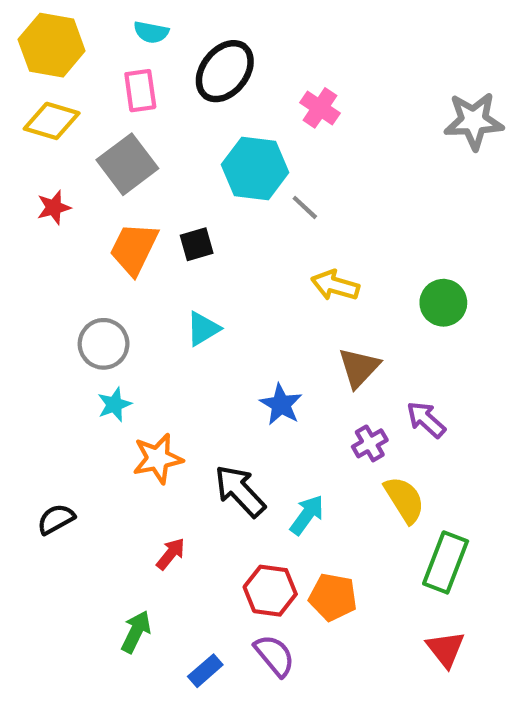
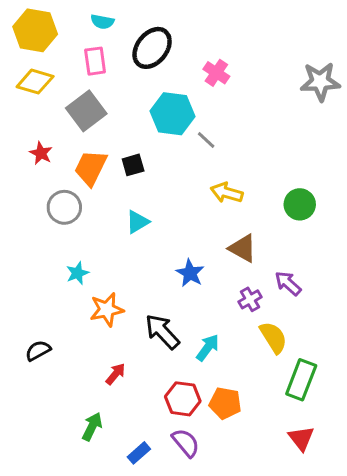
red star: (54, 207) -> (41, 153), moved, turned -30
gray circle: (104, 344) -> (64, 207), moved
brown triangle: (359, 368) -> (243, 248), turned -44

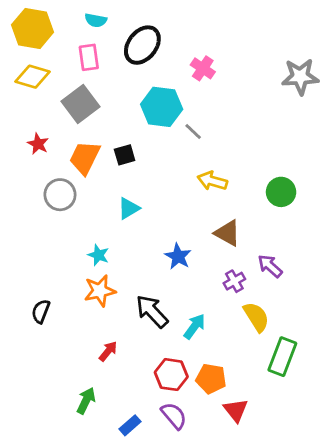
cyan star: (77, 273) -> (98, 255), moved, turned -30
black semicircle: (38, 351) -> (41, 311), moved, turned -40
red triangle: (301, 438) -> (236, 410), moved

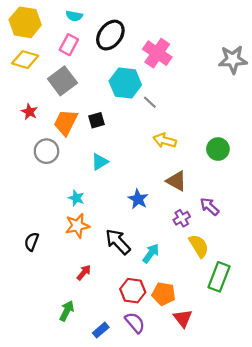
pink rectangle: (89, 57) -> (69, 45), turned 36
pink cross: (203, 68) -> (157, 53), size x1.5

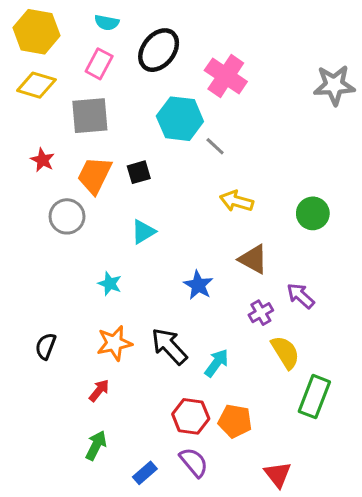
gray square: (62, 81) -> (90, 116), turned 32
orange star: (77, 226) -> (114, 343), moved
red arrow: (84, 273) -> (99, 390), moved
red triangle: (183, 318) -> (278, 474), moved

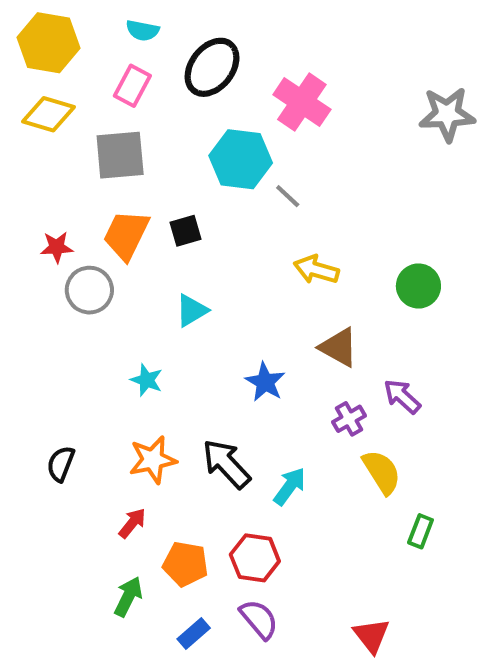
red star: (43, 160) -> (57, 247), moved, turned -30
green rectangle: (314, 397) -> (421, 531), size x0.6
orange pentagon: (235, 421) -> (185, 564), moved

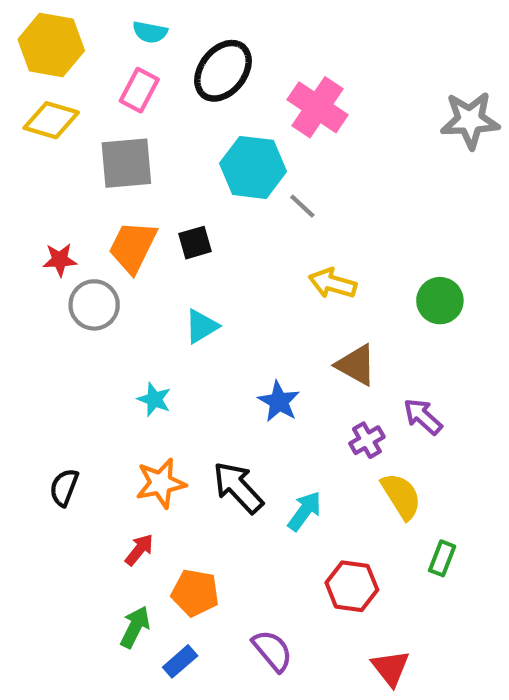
red hexagon: (255, 558) -> (352, 586), moved
blue rectangle: (194, 633) -> (180, 661), moved

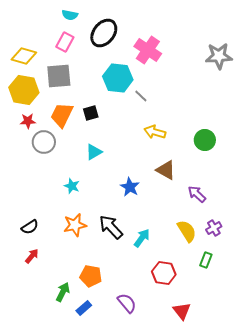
yellow hexagon: (51, 45) -> (24, 90), moved
purple cross: (367, 440) -> (214, 228), moved
black semicircle: (64, 487) -> (30, 227), turned -144
red arrow: (139, 550) -> (32, 256), moved

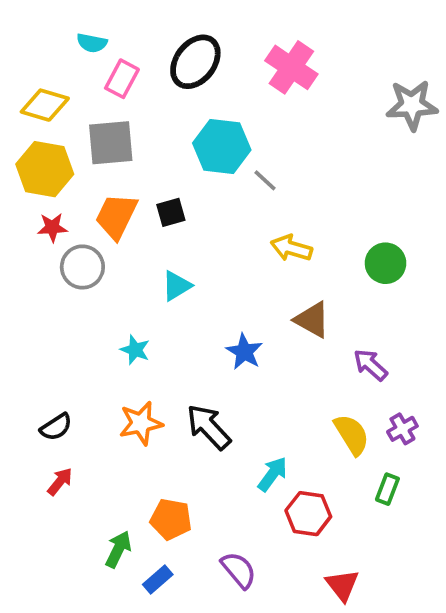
cyan semicircle: (70, 15) -> (92, 43), moved
pink cross: (148, 50) -> (291, 67), moved
cyan arrow: (142, 238) -> (273, 474), moved

